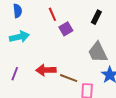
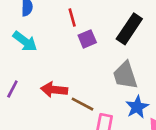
black rectangle: (96, 17) -> (129, 29), size x1.6
cyan arrow: (19, 37) -> (25, 41), turned 42

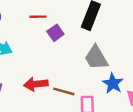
red line: (72, 17) -> (38, 17), turned -63

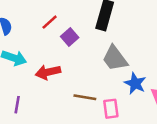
red line: (38, 17) -> (50, 22), turned -35
red arrow: (36, 84) -> (48, 72), moved

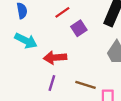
purple line: (17, 105) -> (52, 83), moved

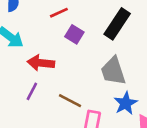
purple square: (79, 28) -> (74, 34), turned -35

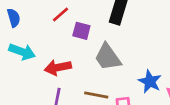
gray trapezoid: (113, 71) -> (108, 57), moved

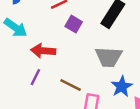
gray trapezoid: (108, 57) -> (109, 57), moved, turned -68

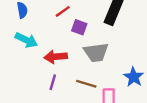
gray trapezoid: (109, 57) -> (96, 52), moved

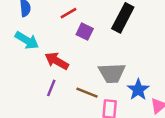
gray trapezoid: (96, 52) -> (112, 73), moved
red arrow: (56, 57) -> (57, 61), turned 30

